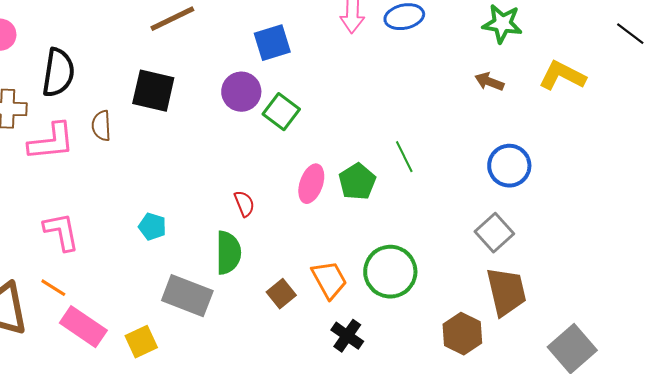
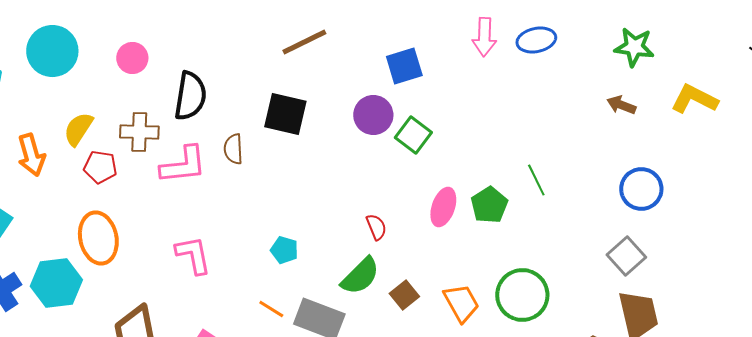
green semicircle: (228, 253) -> (360, 276), turned 45
orange line: (53, 288) -> (271, 309), moved
brown square: (281, 294) -> (404, 295), moved

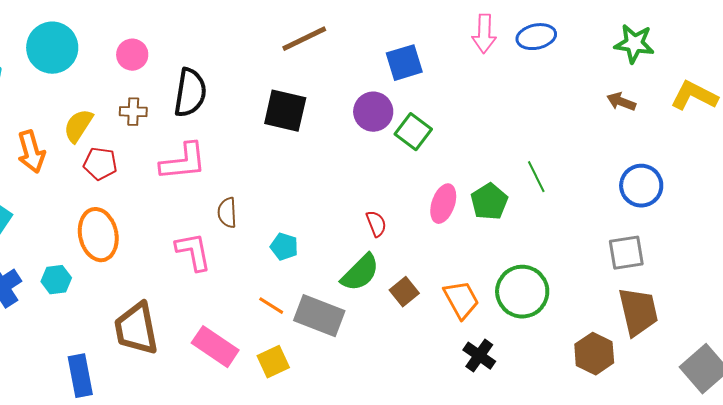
brown cross: (139, 132) -> (133, 112), moved, size x0.7
brown semicircle: (233, 149) -> (227, 213), moved
gray square: (626, 256) -> (626, 253), turned 33
cyan hexagon: (56, 283) -> (56, 280), size x0.6

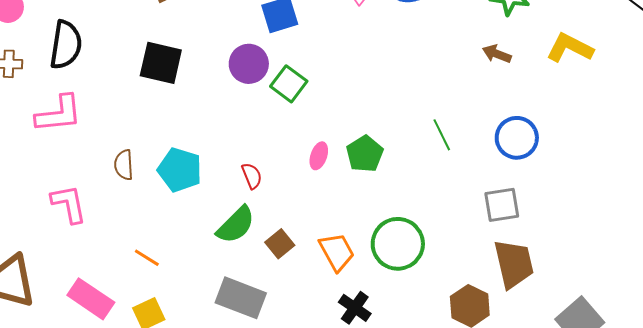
green line: (536, 177) -> (442, 135), moved
pink ellipse: (443, 204) -> (319, 156), size x0.7
brown semicircle: (227, 213) -> (124, 165), moved
cyan pentagon: (284, 247) -> (180, 170), moved, size x1.6
gray rectangle: (319, 316) -> (241, 298), moved

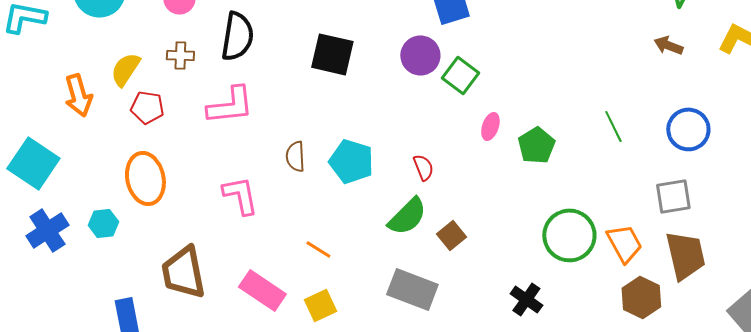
pink ellipse: (319, 156) -> (490, 126), moved
orange trapezoid: (337, 252) -> (624, 243), moved

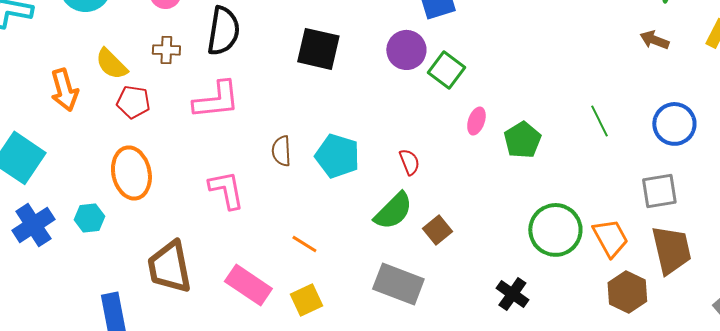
yellow semicircle: (125, 69) -> (111, 64), turned -78

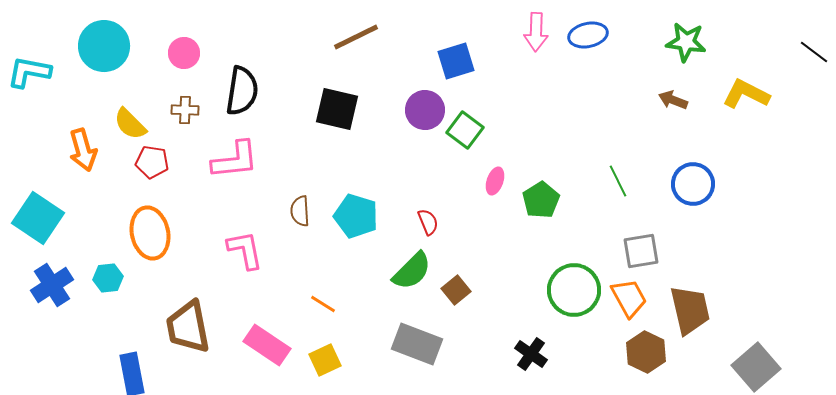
gray square: (659, 191) -> (641, 251), moved

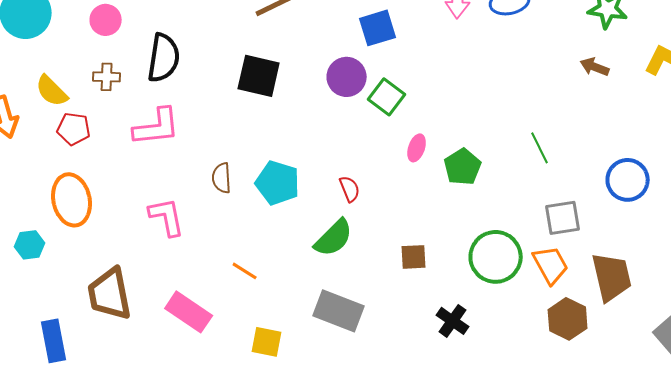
blue circle: (693, 184) -> (628, 180), moved
brown square: (456, 290) -> (414, 257), moved, turned 36
yellow square: (325, 360) -> (267, 342), moved, turned 36

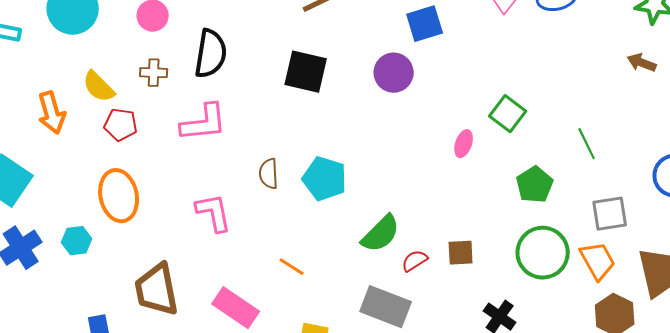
green square: (387, 97) -> (508, 114), moved
green pentagon: (463, 167) -> (535, 185), moved
red semicircle: (350, 189) -> (415, 261), moved, turned -100

